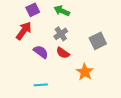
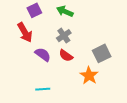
red arrow: (24, 31) -> (25, 32), turned 114
gray square: (98, 41) -> (102, 53), moved

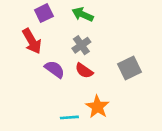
orange star: (89, 76) -> (97, 107), moved
cyan line: (43, 89) -> (69, 117), moved

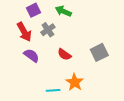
gray cross: (81, 45) -> (48, 30), moved
purple semicircle: (55, 69) -> (31, 55), moved

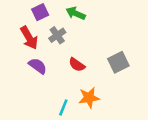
orange star: (75, 82) -> (89, 98), turned 30
cyan line: (53, 90) -> (63, 107), turned -64

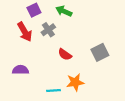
purple semicircle: (38, 66) -> (21, 70), moved, turned -35
cyan line: (63, 107) -> (54, 91), turned 64

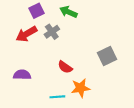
red arrow: (25, 32) -> (26, 34), turned 90
red semicircle: (65, 54) -> (65, 67), moved

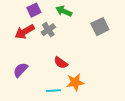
gray square: (107, 56) -> (100, 27), moved
purple semicircle: (22, 75) -> (20, 70), turned -49

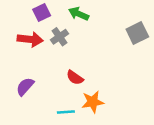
gray square: (100, 27) -> (137, 33), moved
red arrow: (25, 32) -> (30, 39), turned -144

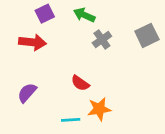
gray cross: (59, 37) -> (102, 40), moved

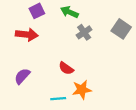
gray square: (147, 35) -> (121, 29), turned -30

